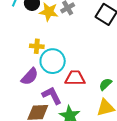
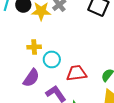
cyan circle: (53, 61) -> (52, 59), size x0.7

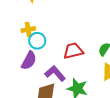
cyan circle: (52, 59) -> (37, 41), moved

